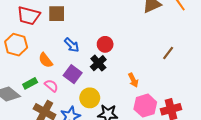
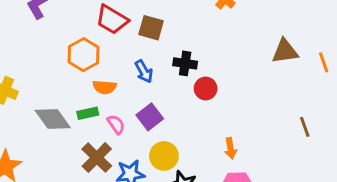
blue arrow: (72, 45) -> (144, 71), moved
brown line: (168, 53) -> (305, 127), moved, turned -72
orange semicircle: (46, 60) -> (105, 87), moved, turned -63
black cross: (98, 63) -> (185, 63), moved, turned 35

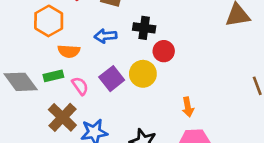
blue arrow: (144, 71) -> (105, 36), turned 115
yellow circle: (164, 156) -> (143, 74), moved

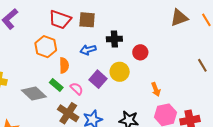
orange semicircle: (69, 51) -> (64, 65), turned -84
red circle: (164, 51) -> (140, 52), moved
green rectangle: (53, 76) -> (56, 85), turned 64

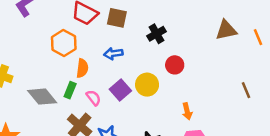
black cross: (114, 39) -> (156, 34), moved, turned -35
green rectangle: (56, 85) -> (70, 90), turned 64

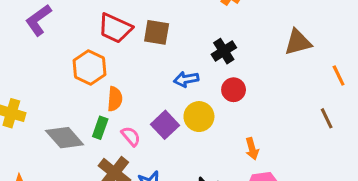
black cross: (156, 34) -> (224, 51), moved
orange line: (258, 37) -> (339, 76), moved
blue arrow: (113, 54) -> (186, 79), moved

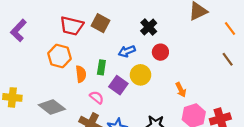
brown square: (157, 32) -> (100, 23), turned 30
green rectangle: (100, 128) -> (101, 67), moved

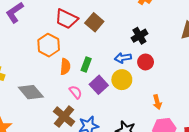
blue arrow: (127, 51) -> (123, 58), moved

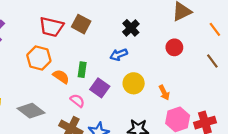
red circle: (146, 62) -> (174, 47), moved
orange semicircle: (65, 67) -> (61, 77), turned -49
yellow circle: (122, 80) -> (134, 83), moved

